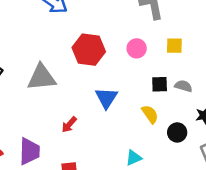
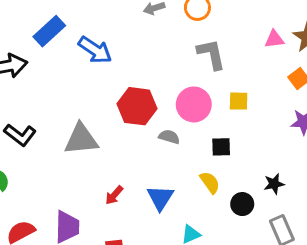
pink circle: (137, 48) -> (194, 104), size x1.5
gray semicircle: (183, 86) -> (169, 137), moved
blue triangle: (106, 98) -> (160, 198), moved

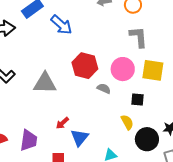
yellow square: (239, 101) -> (153, 70), size x1.6
blue triangle: (160, 198) -> (80, 138), moved
black circle: (242, 204) -> (147, 139), size x1.5

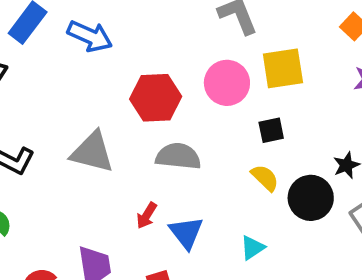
gray triangle: (45, 83) -> (92, 152), turned 30
gray semicircle: (104, 89) -> (178, 156), moved, size x1.6

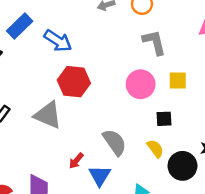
yellow square: (283, 68) -> (178, 81), size x0.7
red hexagon: (156, 98) -> (74, 82), moved
gray semicircle: (178, 156) -> (115, 142), moved, turned 40

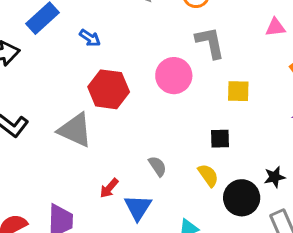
blue arrow: (58, 41) -> (90, 38), size x0.6
pink circle: (141, 84) -> (174, 76), moved
gray semicircle: (115, 142) -> (158, 166), size x0.6

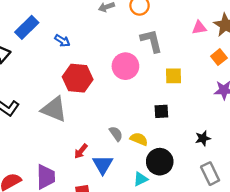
yellow semicircle: (208, 175) -> (139, 139), moved, turned -30
black circle: (242, 198) -> (160, 162), moved

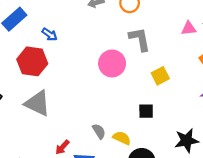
yellow square: (174, 76) -> (160, 76), turned -30
red hexagon: (78, 78) -> (32, 61), moved
black star: (203, 138) -> (187, 141), size x1.5

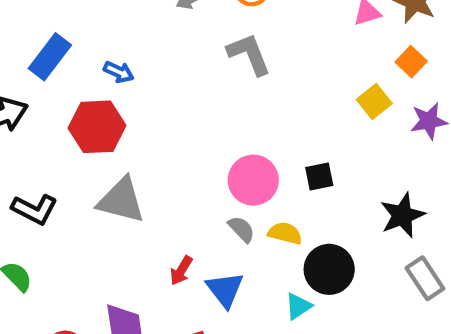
gray L-shape: (140, 39) -> (249, 54), moved
pink circle: (112, 63) -> (253, 180), moved
yellow square: (160, 76) -> (374, 102), moved

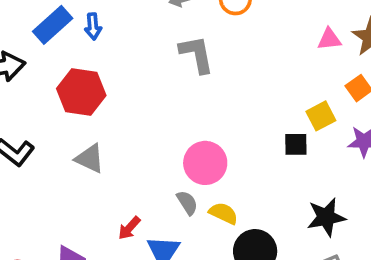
gray L-shape: (249, 54) -> (197, 54), moved
blue arrow: (119, 72) -> (93, 26), moved, turned 50
black square: (319, 176) -> (296, 144), moved
gray triangle: (121, 200) -> (90, 158), size x0.7

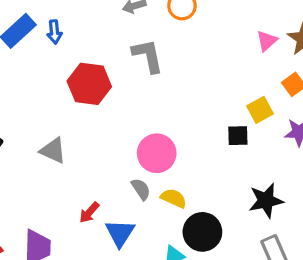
pink triangle: (329, 39) -> (267, 41), turned -35
red hexagon: (81, 92) -> (89, 84), moved

